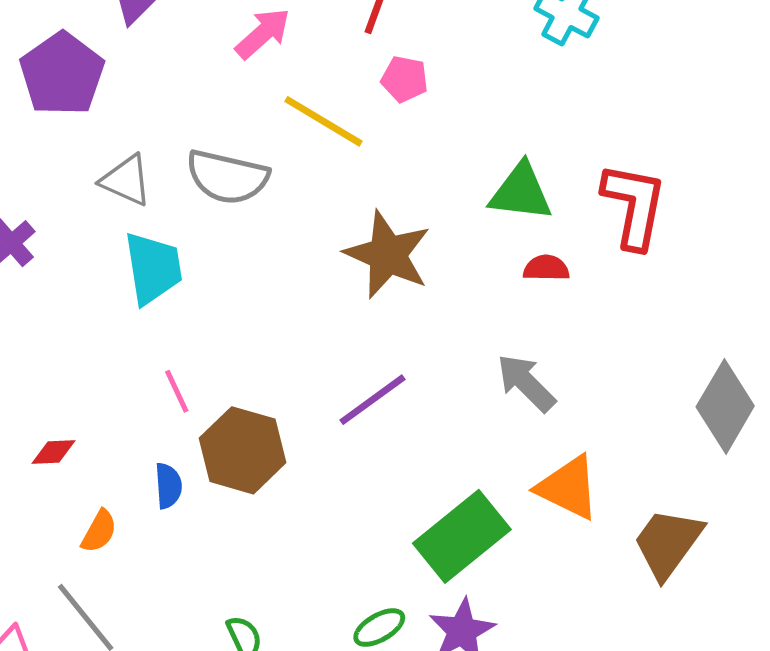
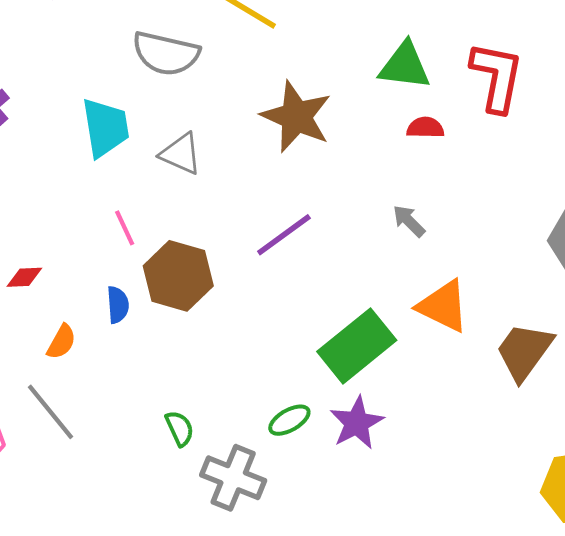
gray triangle: (126, 180) -> (181, 154), moved
gray arrow: (526, 383) -> (409, 221), size x0.7

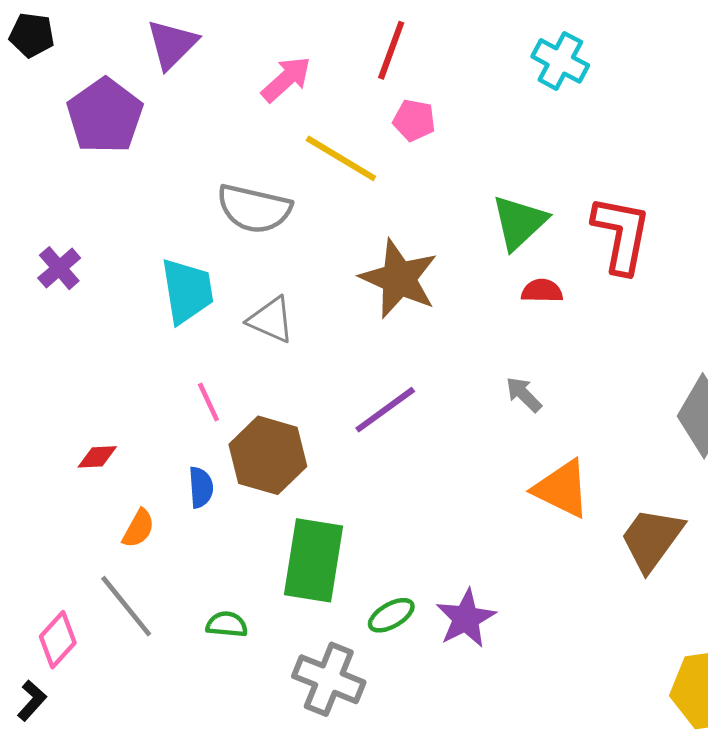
green triangle: (405, 66) -> (519, 222), turned -50
green rectangle: (357, 346) -> (314, 560), moved, turned -42
green semicircle: (180, 428) -> (227, 624), moved, turned -60

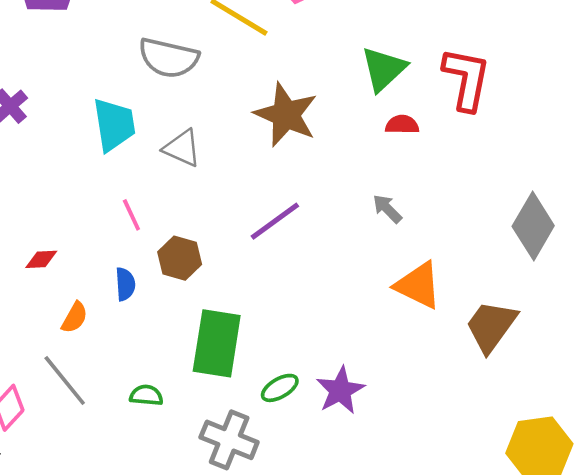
brown hexagon: (268, 455) -> (180, 258), size x0.7

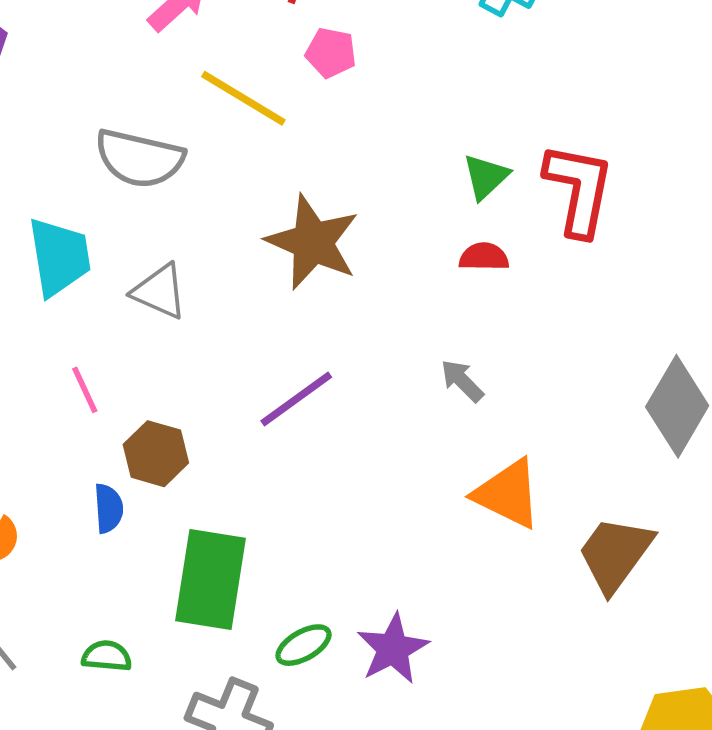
green triangle: (384, 69) -> (486, 177), moved, size x0.7
blue semicircle: (125, 284) -> (108, 508), moved

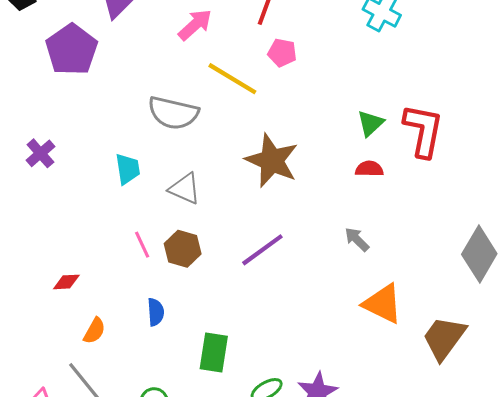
cyan trapezoid: (59, 257) -> (128, 169), size x0.7
brown hexagon: (156, 454) -> (183, 249), moved
green rectangle: (211, 579) -> (214, 353), size x0.7

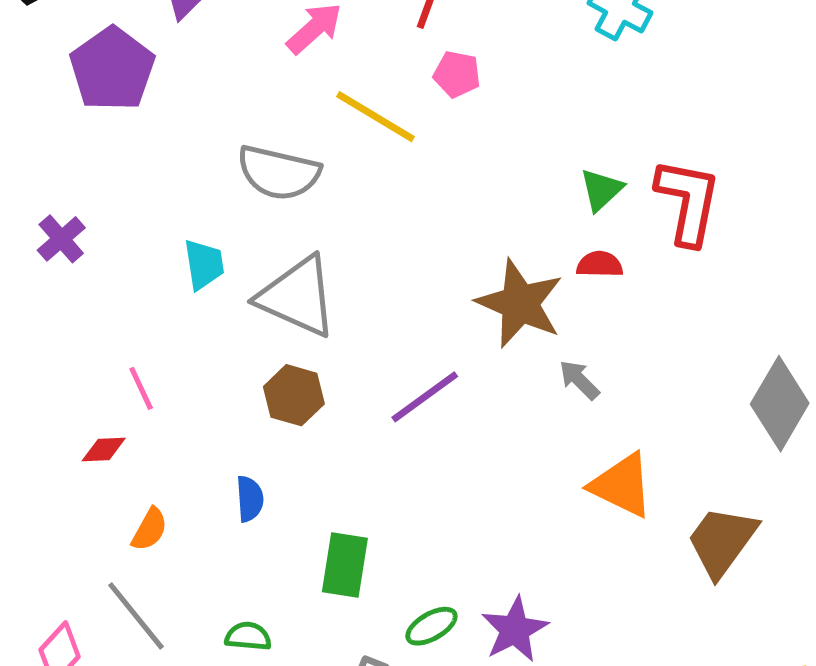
brown star: (272, 161) -> (520, 303), moved
gray triangle: (185, 189) -> (297, 297), size x1.6
pink line: (142, 245) -> (141, 388), moved

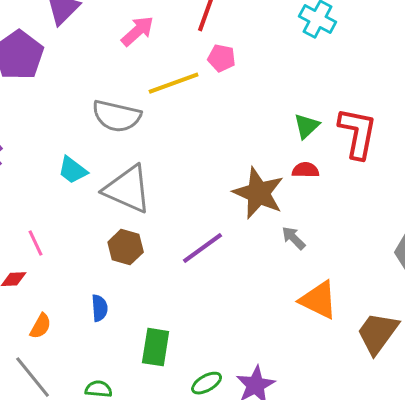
yellow line: (375, 117) -> (174, 83), turned -51
cyan trapezoid: (204, 264) -> (73, 170), turned 136

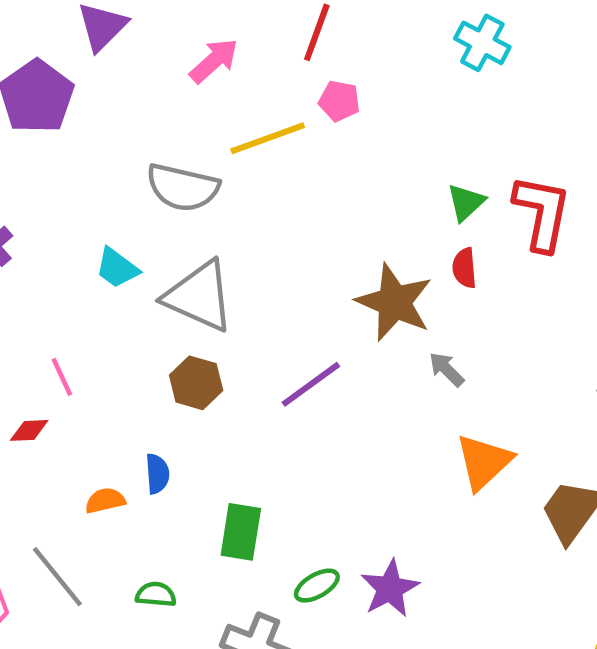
red semicircle: (306, 170) -> (464, 268), turned -96
orange triangle: (319, 300) -> (484, 462), turned 51
orange semicircle: (41, 326) -> (105, 501), moved, turned -132

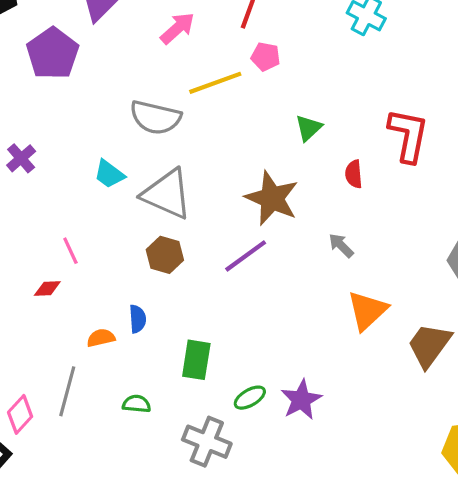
green triangle: (466, 202) -> (309, 128), moved
brown star: (394, 302) -> (272, 198), moved
gray line: (57, 577) -> (67, 391), turned 54

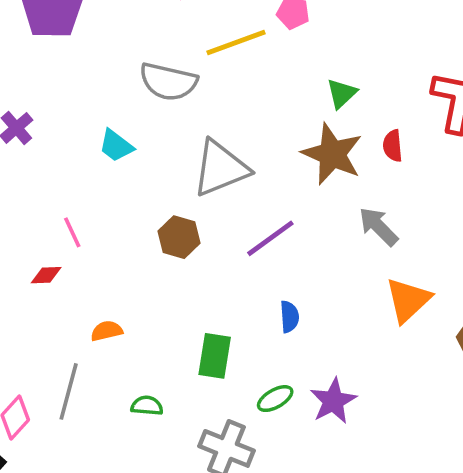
gray triangle: (167, 194) -> (221, 168), moved, turned -46
brown star: (272, 198) -> (332, 154), moved
gray arrow: (341, 245) -> (378, 226), size x1.4
blue semicircle: (138, 319) -> (289, 317), moved

